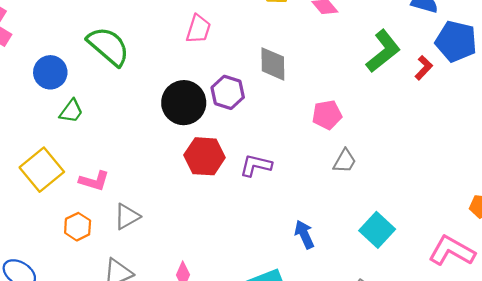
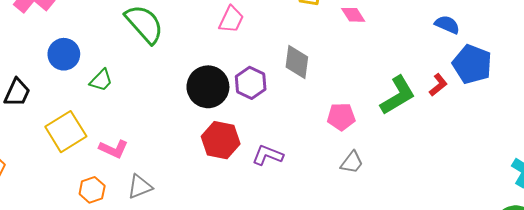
green L-shape: (383, 51) -> (398, 95), moved
blue circle: (50, 72) -> (64, 54), moved

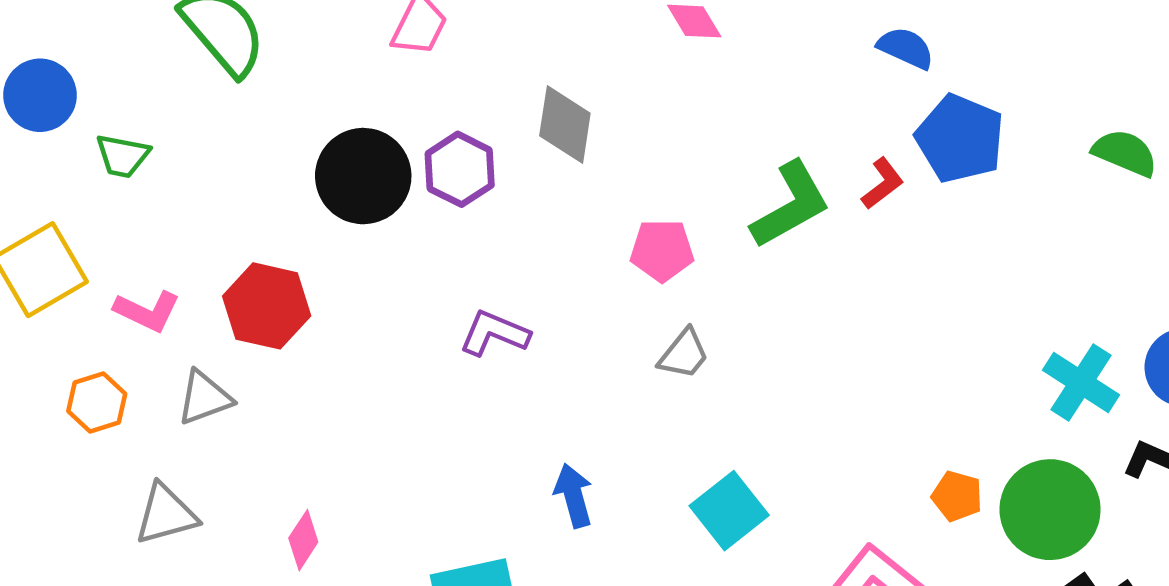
green trapezoid: (101, 80) -> (123, 156), turned 55
red hexagon: (221, 140) -> (267, 306), moved

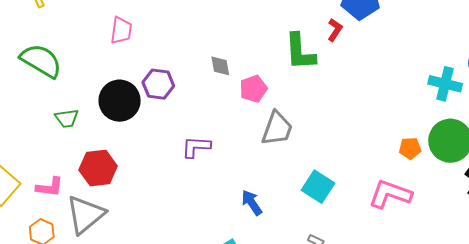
gray diamond: (565, 125) -> (220, 66), moved, size x0.7
green trapezoid: (123, 156) -> (67, 118), moved
green L-shape: (791, 205) -> (300, 52), turned 135
gray trapezoid: (684, 354) -> (277, 129), size x1.5
gray triangle: (204, 398) -> (85, 215), size x1.6

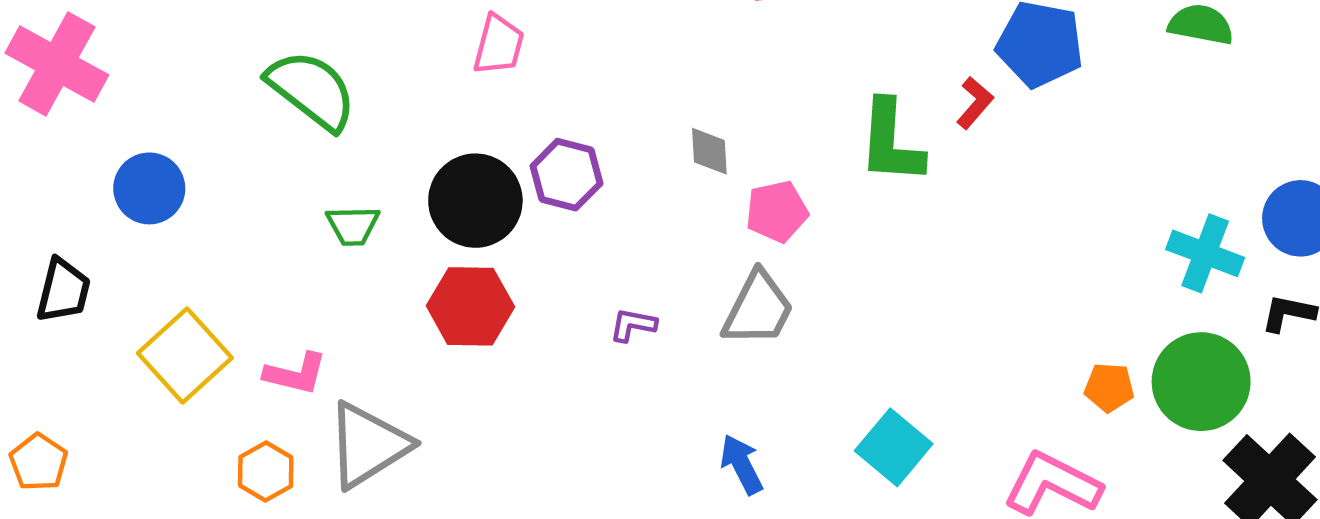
gray trapezoid: (277, 129) -> (758, 309), moved
purple L-shape: (196, 147) -> (633, 325), size x0.7
red hexagon: (98, 168) -> (470, 306), moved

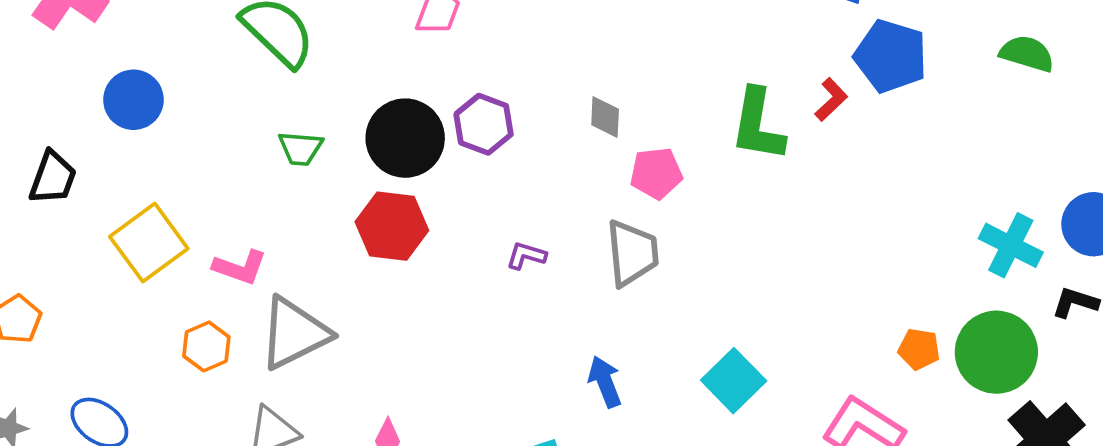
gray trapezoid: (758, 309) -> (632, 253), turned -38

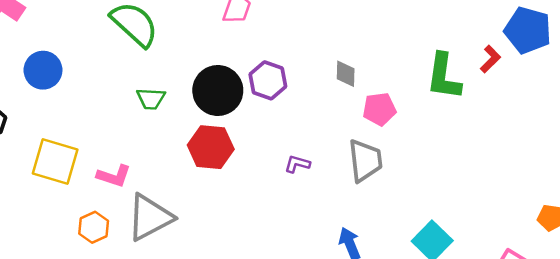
yellow square: (149, 243) -> (55, 161), turned -36

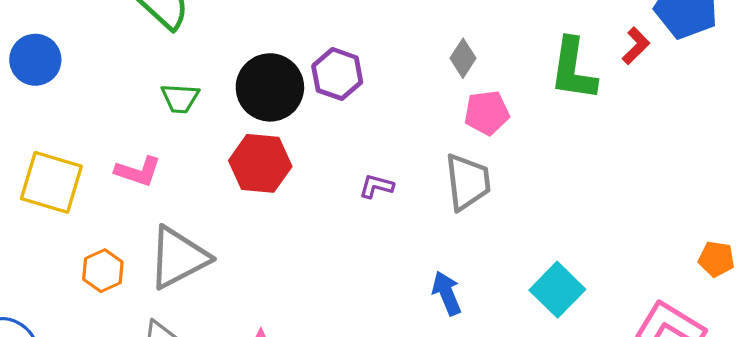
gray diamond: (346, 74) -> (463, 58), moved, turned 32
pink L-shape: (114, 176) -> (138, 171), moved

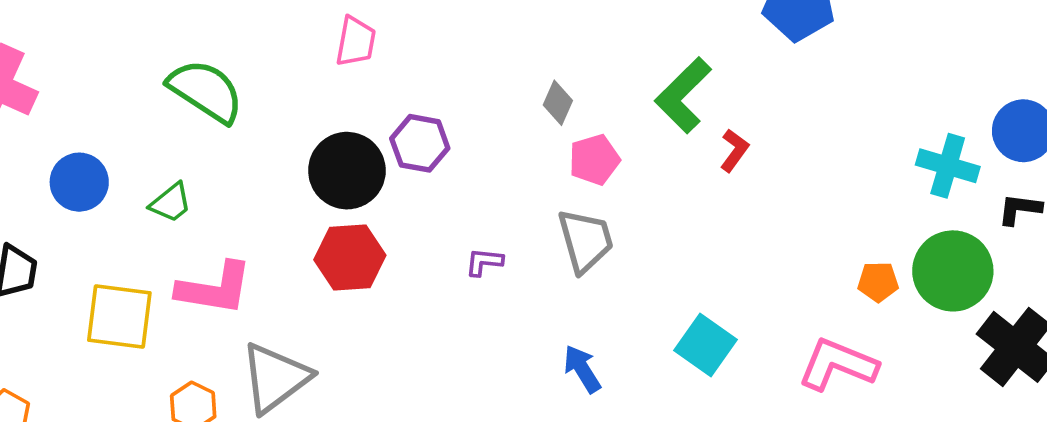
red L-shape: (636, 46) -> (734, 150), moved
green L-shape: (573, 69) -> (683, 95), turned 46
green trapezoid: (180, 98) -> (171, 203), moved, turned -33
pink L-shape: (138, 171) -> (214, 288), size x1.5

